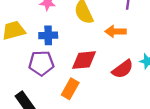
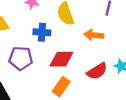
blue cross: (48, 35) -> (42, 32), moved
orange rectangle: (70, 89) -> (61, 87), moved

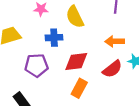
orange arrow: (94, 35) -> (115, 41), moved

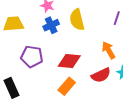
blue cross: (54, 38) -> (51, 25), moved, turned -35
orange arrow: (115, 41) -> (109, 50), turned 48

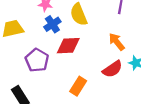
purple pentagon: (32, 57) -> (37, 60), turned 30
red diamond: (69, 61) -> (68, 46), moved

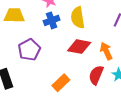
red diamond: (68, 46) -> (79, 47), moved
red semicircle: (112, 69) -> (96, 75), turned 132

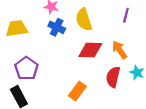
blue cross: (52, 20) -> (57, 27), turned -35
purple pentagon: (29, 50) -> (26, 68), moved

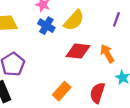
yellow semicircle: (84, 20) -> (74, 20), turned -125
red semicircle: (113, 77) -> (97, 93), moved

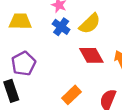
red diamond: (78, 51) -> (91, 55), turned 50

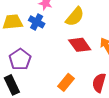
blue cross: (61, 27) -> (37, 22), moved

